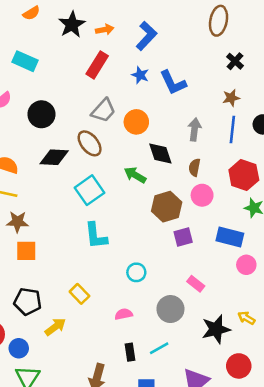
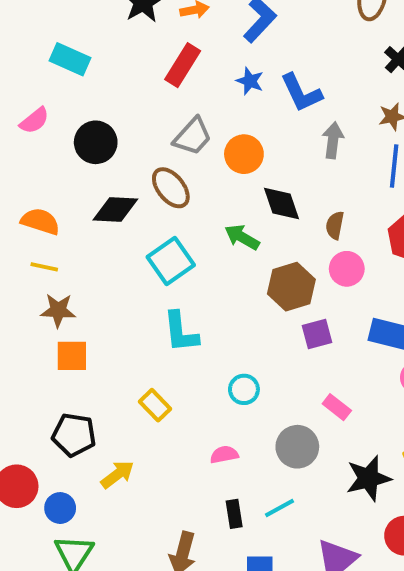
gray arrow: (194, 129) -> (333, 140), moved
yellow rectangle: (79, 294) -> (155, 405), moved

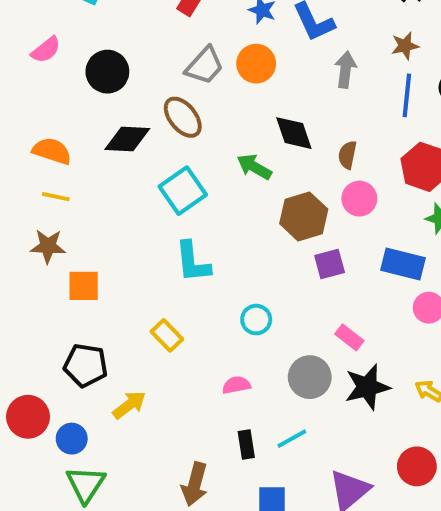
orange circle: (244, 154) -> (256, 64), moved
brown star: (58, 310) -> (48, 246), moved
black star: (368, 478) -> (367, 387), moved

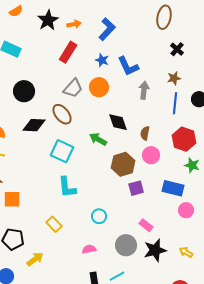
cyan square: (183, 191) -> (62, 151), turned -30

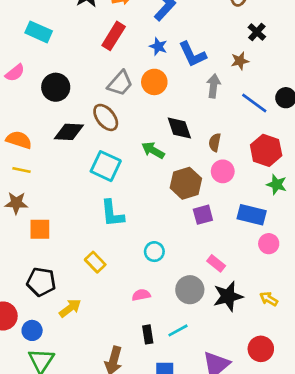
brown star: (174, 78) -> (240, 61), moved
blue line: (175, 103) -> (254, 103), turned -60

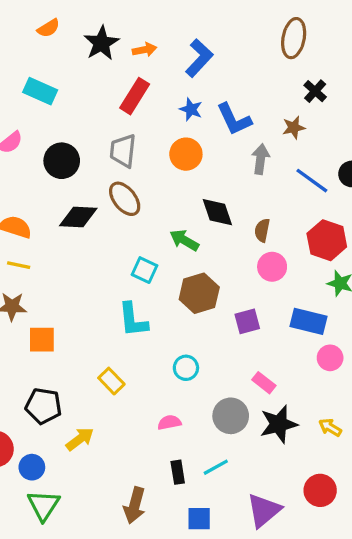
gray trapezoid: (120, 83) -> (123, 151), moved, turned 144
cyan square: (106, 166) -> (145, 270), moved, size x0.7
brown hexagon: (186, 183) -> (199, 293), moved

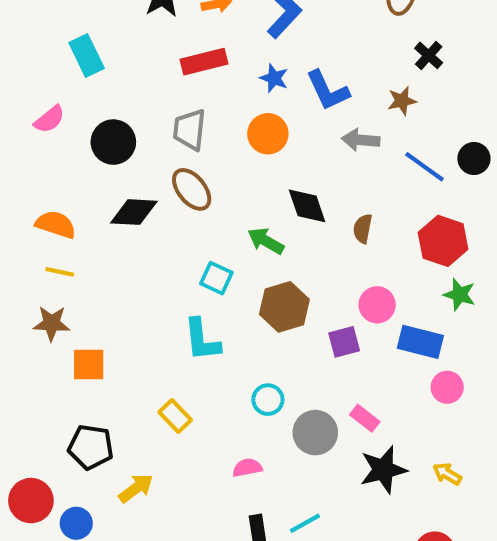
cyan rectangle: (40, 91) -> (87, 55), turned 40
red rectangle: (135, 96) -> (204, 62), turned 44
gray arrow: (260, 159) -> (361, 140), turned -92
pink circle: (272, 267) -> (377, 305), moved
gray circle: (231, 416) -> (315, 433), moved

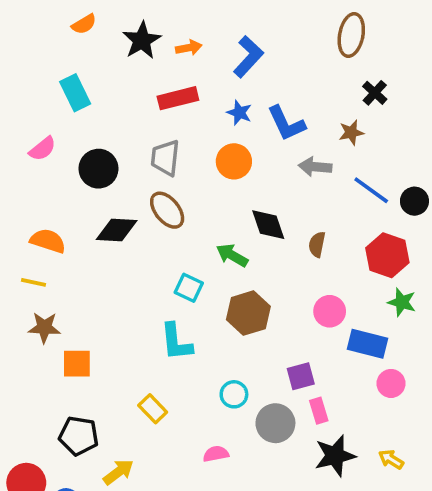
black circle: (474, 159) -> (414, 201), moved
yellow line: (60, 272) -> (33, 282), moved
purple square: (344, 342) -> (301, 376), moved
pink rectangle: (365, 418) -> (319, 411), turned 35

